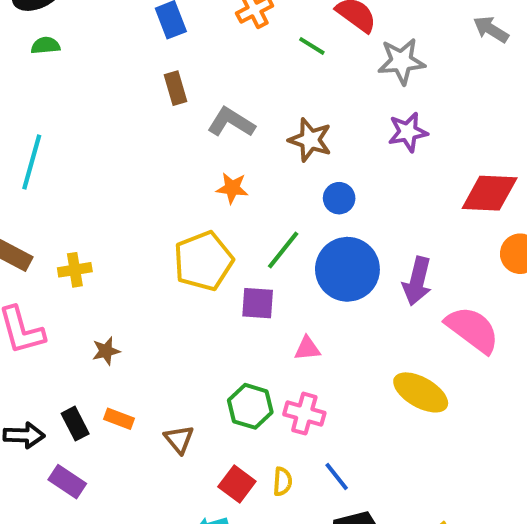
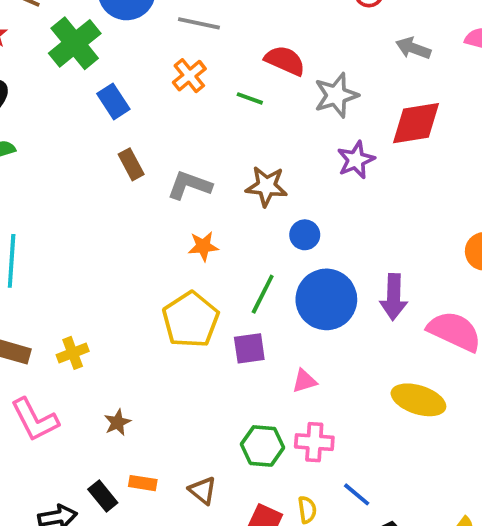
red diamond: (490, 193) -> (416, 123), moved

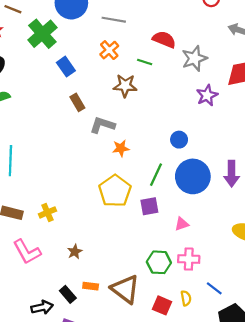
gray L-shape: (190, 185) -> (102, 125), moved
brown star: (266, 186) -> (125, 86), moved
brown triangle: (203, 490) -> (125, 289), size x1.8

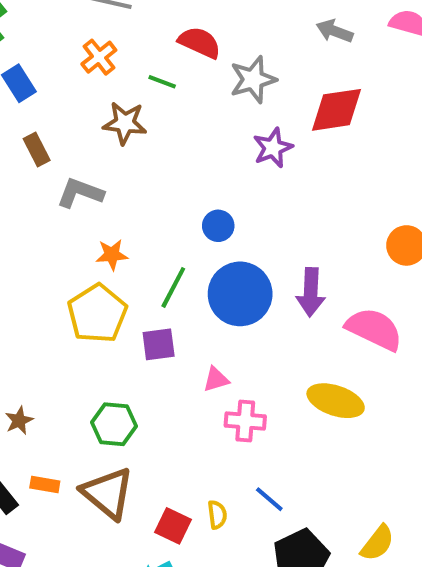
orange star: (121, 148) -> (112, 255), moved
pink cross: (189, 259) -> (245, 421), moved
green hexagon: (159, 262) -> (114, 424), moved

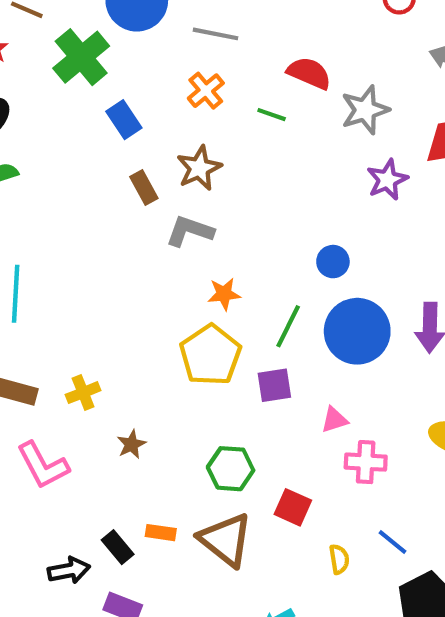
brown star: (125, 123) -> (199, 168), moved, turned -30
brown star: (19, 421) -> (131, 444), moved
red square: (173, 526) -> (293, 507), moved

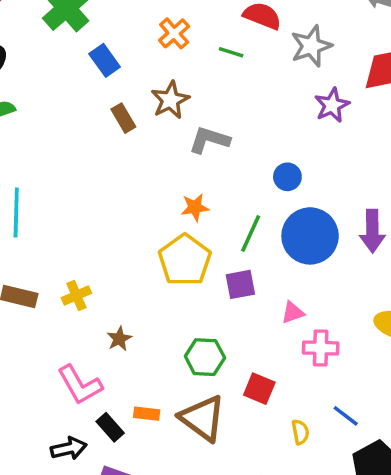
gray L-shape: (190, 231) -> (209, 140), moved
pink L-shape: (43, 465) -> (80, 385), moved

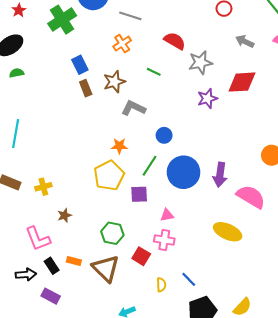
green line: (231, 52) -> (154, 72), moved
blue rectangle: (105, 60) -> (80, 65), moved
blue circle: (287, 177) -> (164, 135), moved
pink cross: (321, 348) -> (164, 240), moved

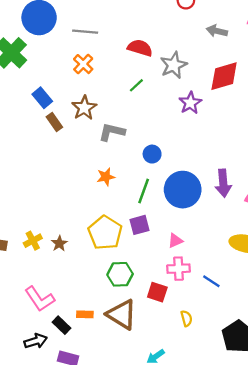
green line: (154, 72) -> (136, 85), moved, turned -56
yellow pentagon: (109, 176) -> (105, 233), moved
brown star: (64, 215) -> (59, 244), moved
blue line: (189, 279) -> (211, 281), moved

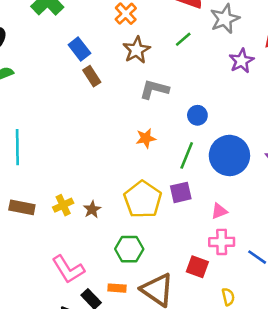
brown star: (84, 108) -> (137, 50), moved
green hexagon: (120, 274) -> (129, 249), moved

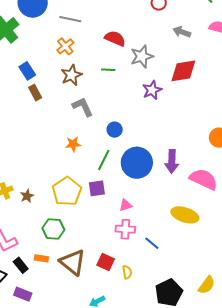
green line: (183, 39) -> (108, 70), turned 40
gray L-shape: (154, 89) -> (83, 107), turned 45
red square: (197, 267) -> (106, 262), moved

